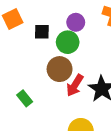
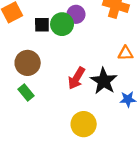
green circle: (68, 42) -> (62, 24), moved
brown circle: (60, 69) -> (28, 63), moved

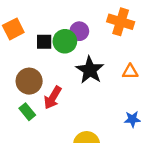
red arrow: (76, 78) -> (53, 98), moved
black star: (104, 81) -> (90, 70), moved

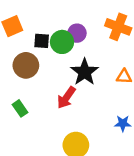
brown circle: (29, 81) -> (26, 65), moved
red arrow: (53, 98) -> (66, 98), moved

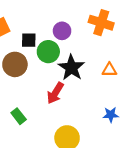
green circle: (62, 42) -> (48, 52), moved
green rectangle: (20, 108) -> (19, 116), moved

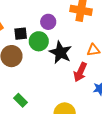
red arrow: (55, 93) -> (80, 72), moved

